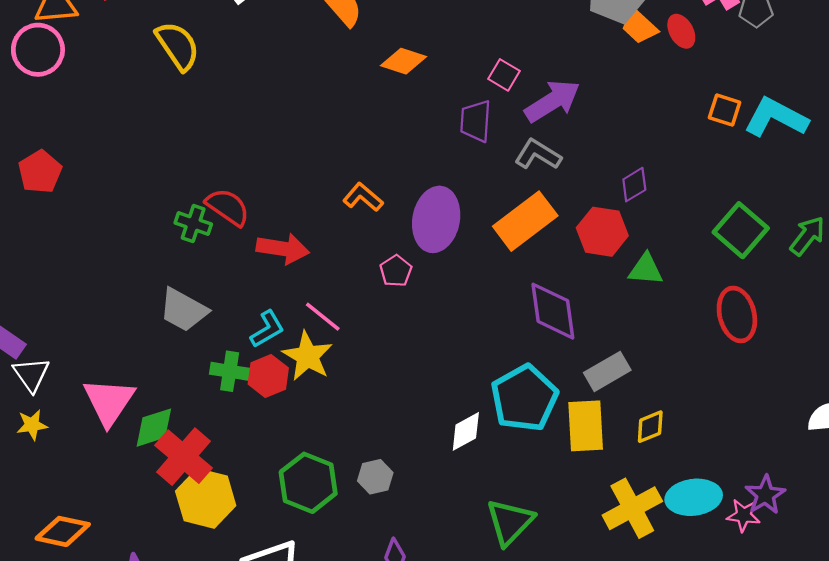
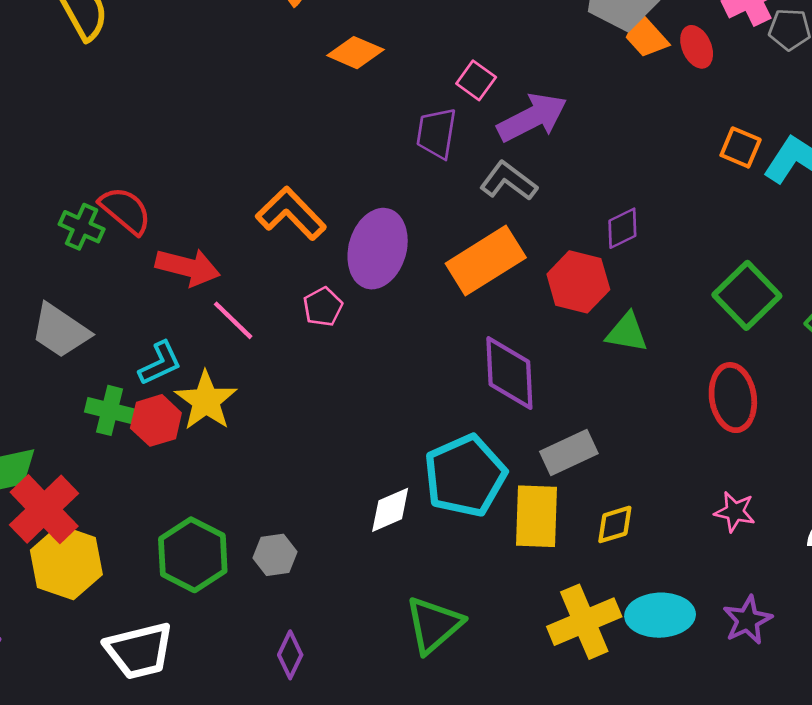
orange L-shape: (363, 197) -> (291, 213), size x1.4
pink line: (323, 317) -> (233, 320), moved
pink star: (744, 515) -> (735, 512), moved

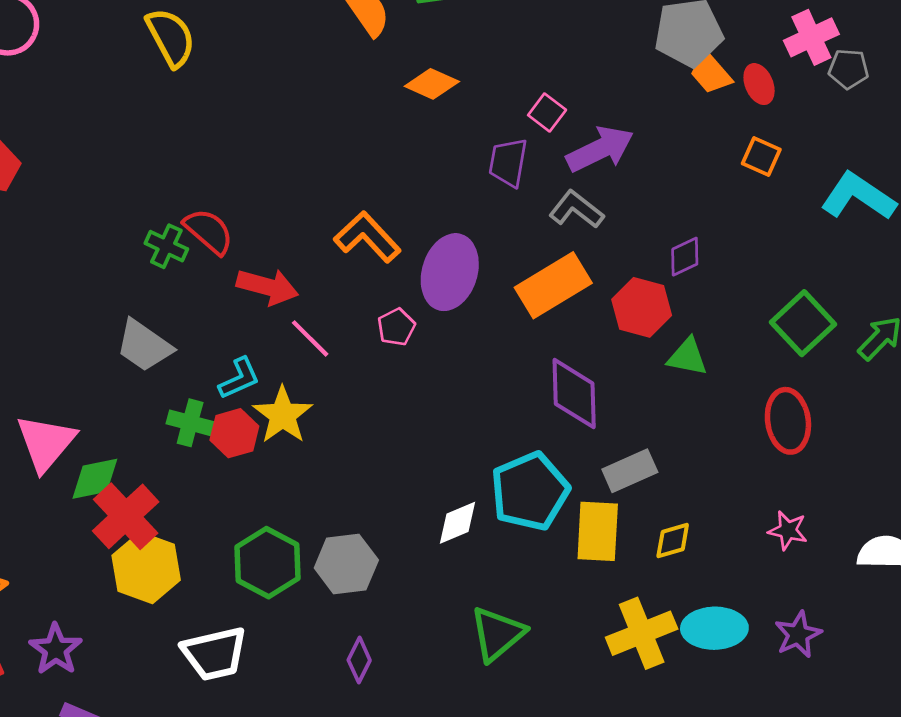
orange square: (741, 147) -> (761, 156), moved
gray hexagon: (275, 555) -> (346, 564), size x1.5

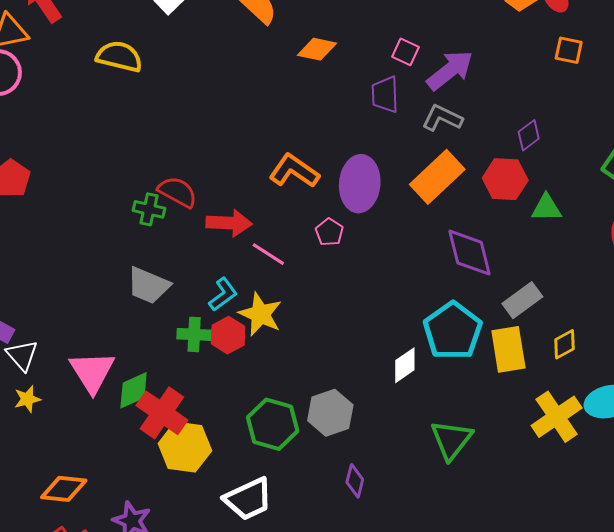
yellow semicircle: (171, 37) -> (119, 56), turned -36

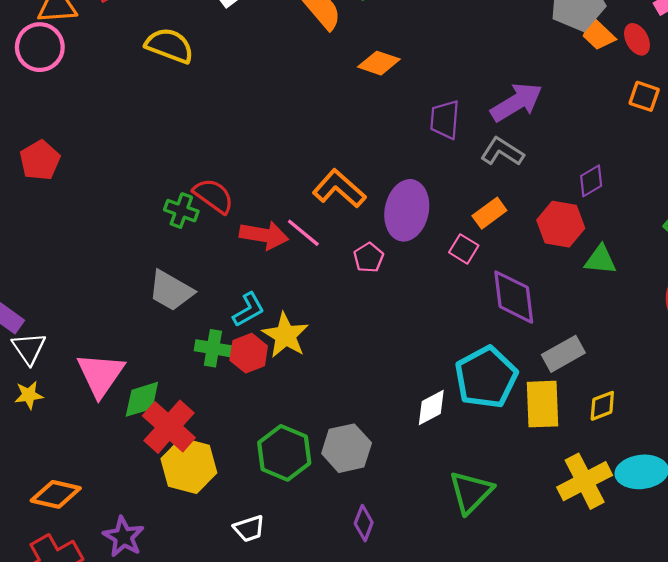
pink square: (405, 52) -> (464, 249), moved
orange rectangle: (437, 177) -> (489, 213), size x0.6
pink line: (268, 254) -> (303, 233), moved
white trapezoid: (248, 499) -> (249, 529), size x0.6

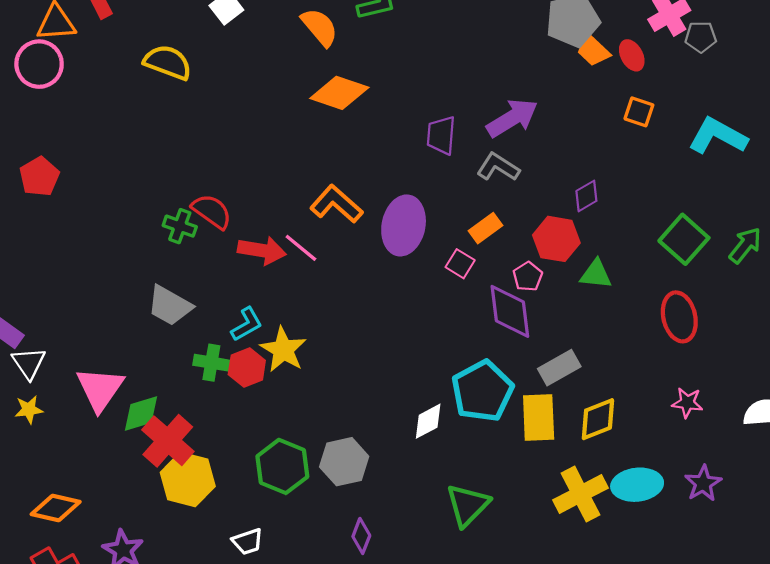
orange diamond: (379, 63) -> (339, 93), moved, size x1.4
pink pentagon: (369, 258) -> (528, 277), moved
yellow diamond: (602, 406) -> (598, 419), size x1.4

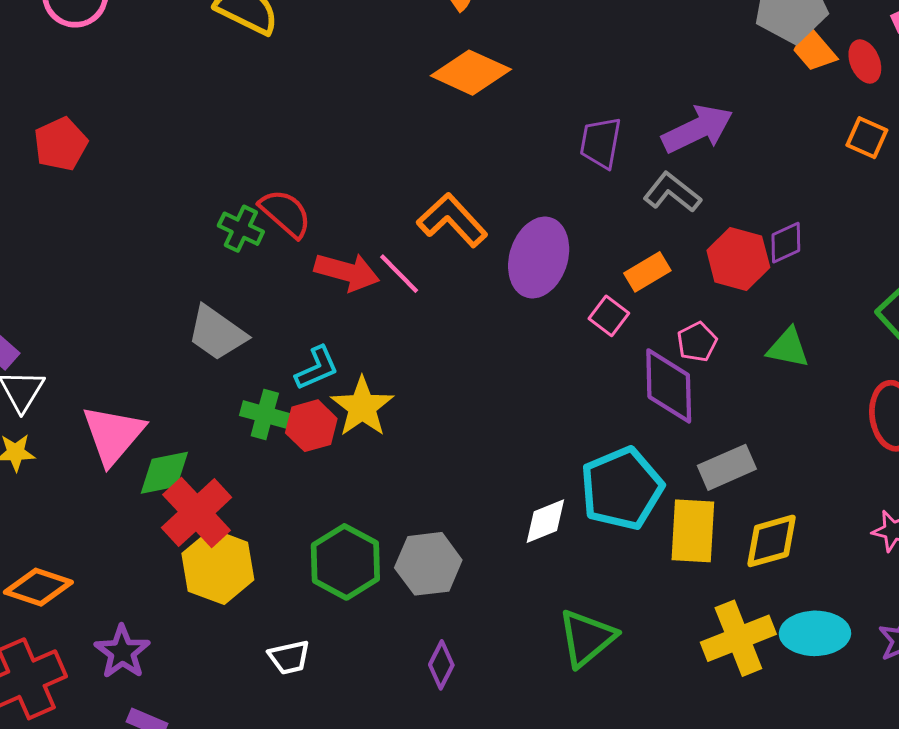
red hexagon: (556, 239) -> (738, 259), moved

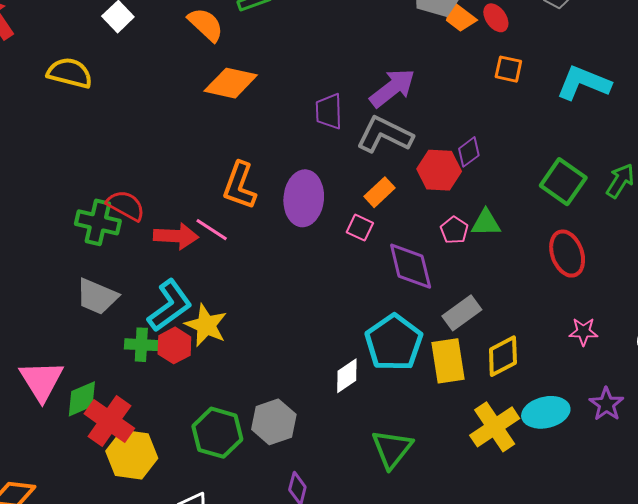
gray L-shape: (672, 192) -> (385, 135), size x1.4
orange L-shape: (452, 220) -> (240, 186), turned -105
green cross: (241, 229) -> (98, 222), size x1.4
pink pentagon: (697, 342) -> (454, 230), moved
cyan L-shape: (317, 368) -> (170, 306), size x1.6

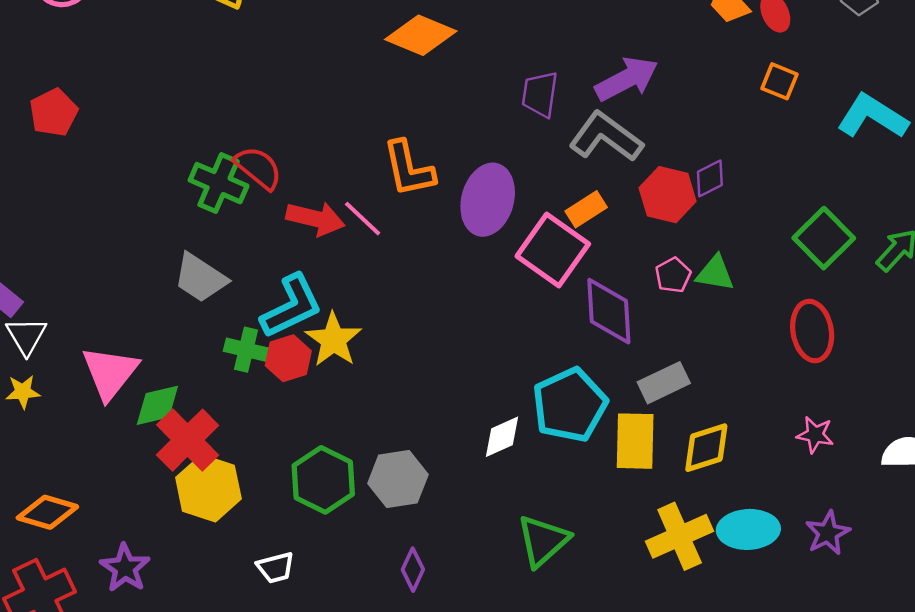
orange L-shape: (240, 186) -> (409, 169), turned -42
pink square: (360, 228) -> (553, 250), size x2.0

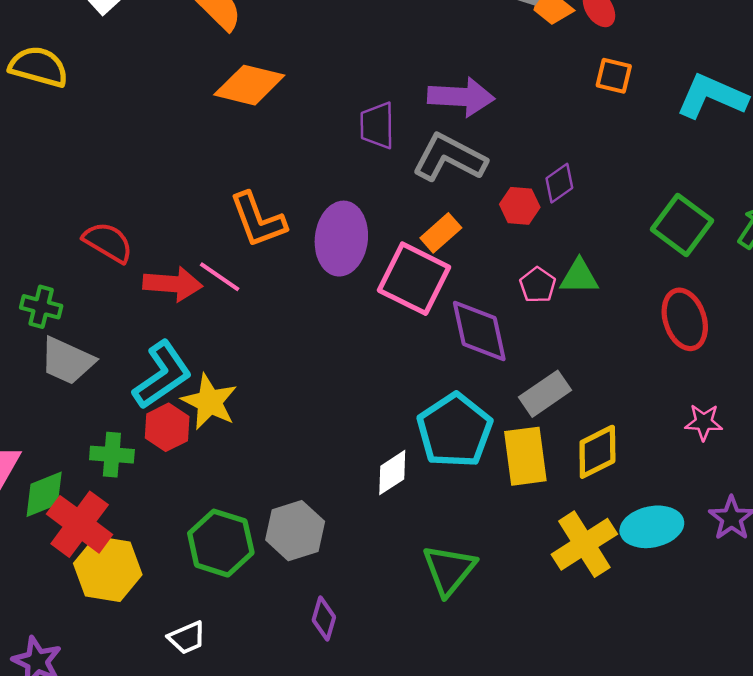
purple arrow: (627, 79) -> (461, 97), turned 40
green cross: (219, 183) -> (41, 307), moved, size x0.7
red hexagon: (668, 195) -> (520, 206), size x0.7
green cross: (246, 350) -> (112, 455), moved

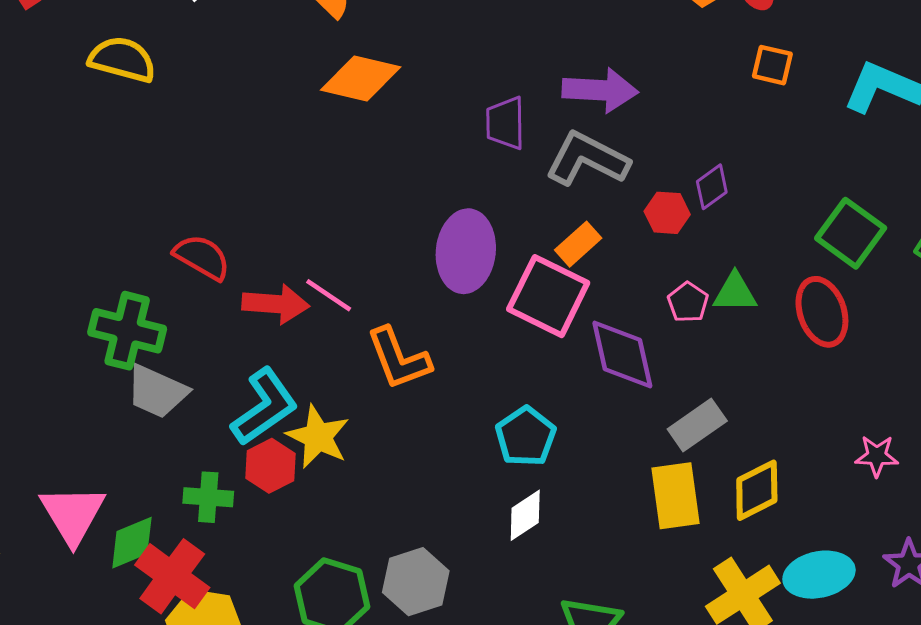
orange L-shape: (258, 220) -> (399, 358), moved
green cross: (41, 307) -> (127, 331), size x1.6
red ellipse: (685, 319) -> (822, 312), moved
cyan pentagon: (455, 430) -> (526, 437), moved, size x0.7

